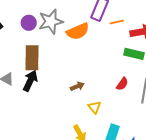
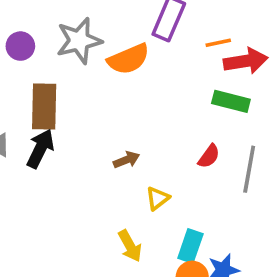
orange line: (117, 22) -> (218, 43), moved
purple circle: (29, 23) -> (20, 46), moved
yellow triangle: (94, 107) -> (158, 198), turned 32

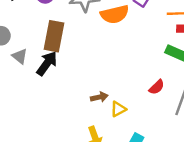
brown arrow: (126, 160) -> (99, 97), moved

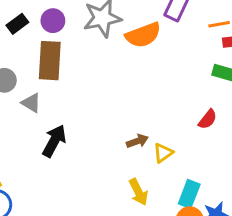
brown rectangle: (54, 36) -> (50, 61), moved
black arrow: (47, 63) -> (54, 141), moved

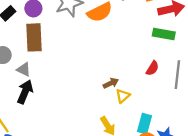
black arrow: (54, 141) -> (25, 92), moved
brown arrow: (137, 141) -> (111, 83), moved

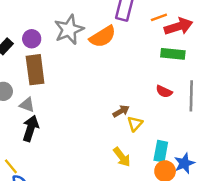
red semicircle: (152, 68) -> (164, 91), turned 88

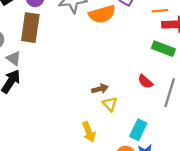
yellow triangle: (135, 124) -> (110, 104), turned -42
cyan rectangle: (161, 151) -> (138, 130), moved

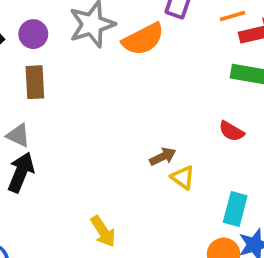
brown rectangle: (30, 28) -> (35, 82), size x0.7
yellow arrow: (89, 132) -> (103, 231), moved

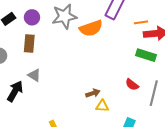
gray triangle: (18, 135) -> (34, 75), moved
yellow triangle: (183, 177) -> (102, 106), turned -40

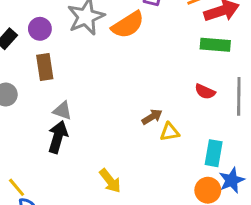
black arrow: (15, 91) -> (58, 137), moved

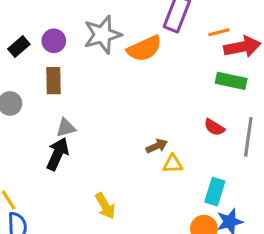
gray triangle: (62, 111) -> (66, 128), turned -42

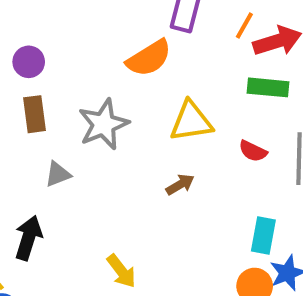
orange line: (219, 32) -> (244, 25), turned -40
gray star: (103, 35) -> (104, 124), moved
black arrow: (58, 154) -> (28, 238), moved
yellow triangle: (173, 164) -> (191, 121), moved, size x1.6

